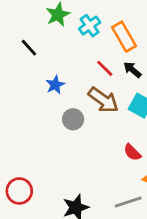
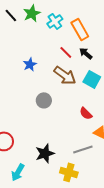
black line: (29, 48) -> (11, 15), moved
gray circle: (73, 119) -> (44, 100), moved

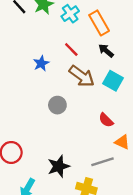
red line: (66, 52) -> (71, 50), moved

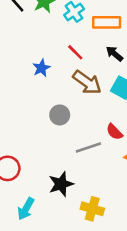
orange rectangle: (99, 23) -> (107, 22), turned -60
gray line: (103, 162) -> (88, 148), moved

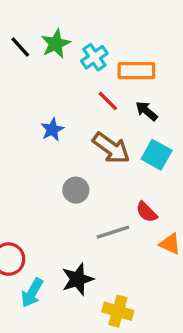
red line: (75, 52) -> (108, 101), moved
cyan arrow: (26, 209) -> (32, 293), moved

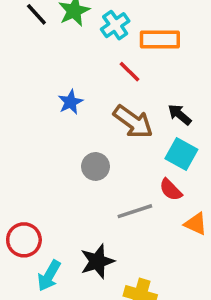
black arrow: (147, 111) -> (180, 115), moved
cyan square: (157, 155) -> (181, 154), moved

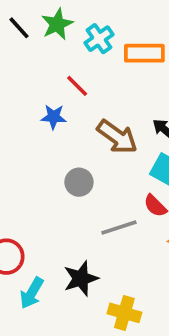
red line: (130, 72) -> (77, 86), moved
blue star: (70, 102) -> (54, 117), turned 30

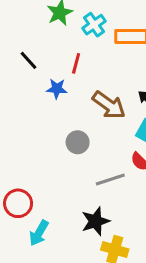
black line: (19, 28) -> (28, 60), moved
red line: (77, 86) -> (76, 63), turned 60
black star: (81, 278) -> (95, 221), moved

